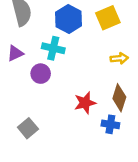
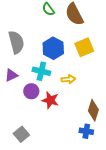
yellow arrow: (119, 58) -> (68, 79), moved
red star: (85, 103) -> (50, 100), moved, turned 30

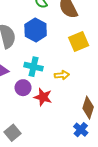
blue hexagon: (53, 48) -> (36, 30), moved
blue cross: (86, 131) -> (81, 130), turned 32

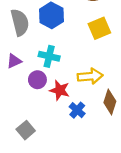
yellow arrow: (62, 75) -> (90, 76), moved, size x1.5
blue cross: (81, 130) -> (77, 110), moved

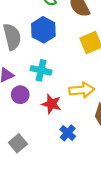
purple circle: (37, 80) -> (20, 95), moved
blue cross: (77, 110) -> (68, 133), moved

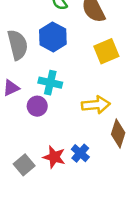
purple circle: (20, 95) -> (37, 106), moved
red star: (51, 104) -> (54, 157), moved

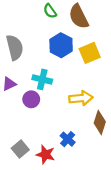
blue hexagon: (53, 37) -> (61, 45), moved
red star: (54, 157) -> (46, 154), moved

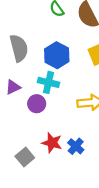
blue hexagon: (61, 45) -> (57, 55), moved
red star: (46, 154) -> (52, 143), moved

